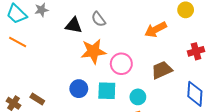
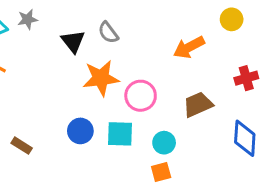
black triangle: (74, 25) -> (73, 41), turned 42

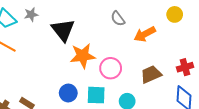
gray semicircle: (108, 33) -> (118, 19), moved
black triangle: (73, 41) -> (63, 30), size x1.4
red cross: (246, 78) -> (185, 67), moved

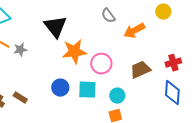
gray star: (31, 14) -> (20, 50), moved

